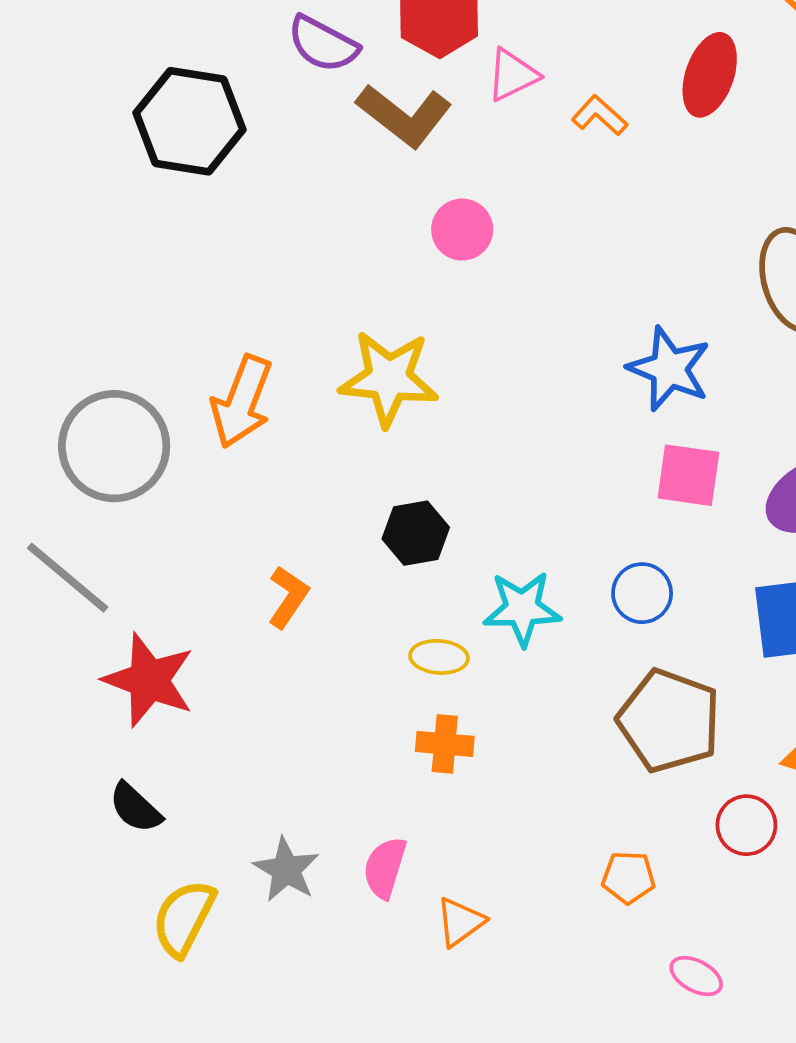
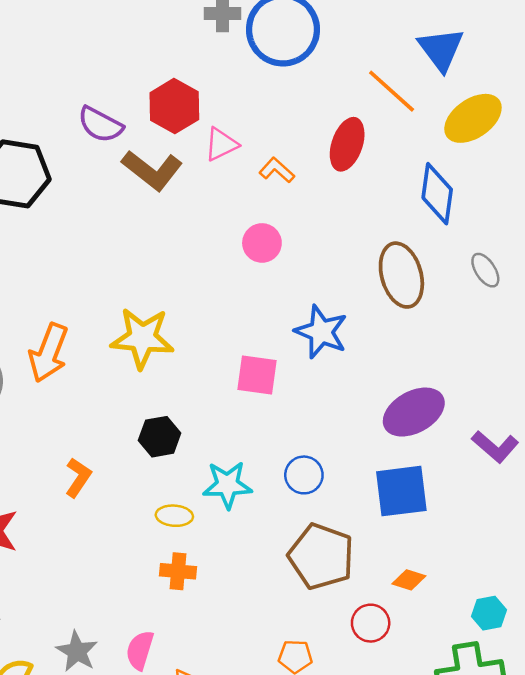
pink circle: (462, 230) -> (262, 243), moved
pink square: (688, 475) -> (257, 375), moved

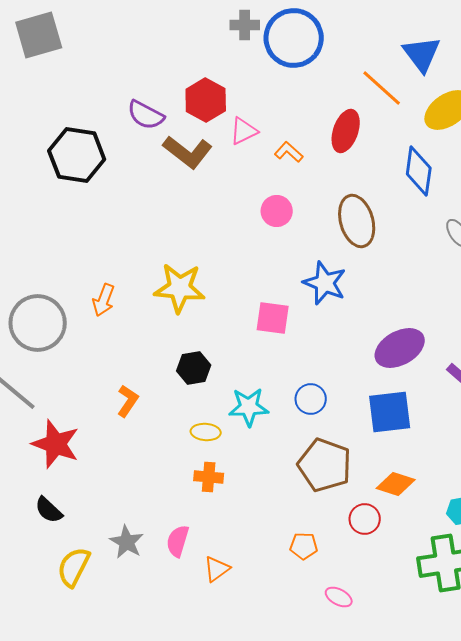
brown ellipse: (401, 275) -> (357, 221), moved
orange arrow: (48, 353) -> (104, 300), size x0.7
orange diamond: (409, 580) -> (396, 484), size x1.4

